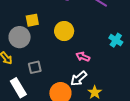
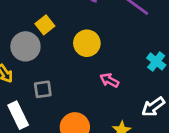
yellow square: (32, 20) -> (45, 25), turned -32
white arrow: (79, 78) -> (153, 107), moved

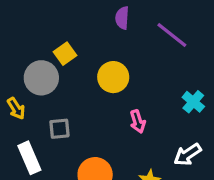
pink arrow: (109, 80) -> (138, 122), turned -138

